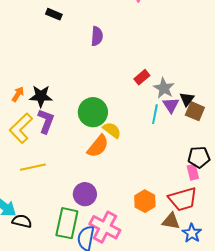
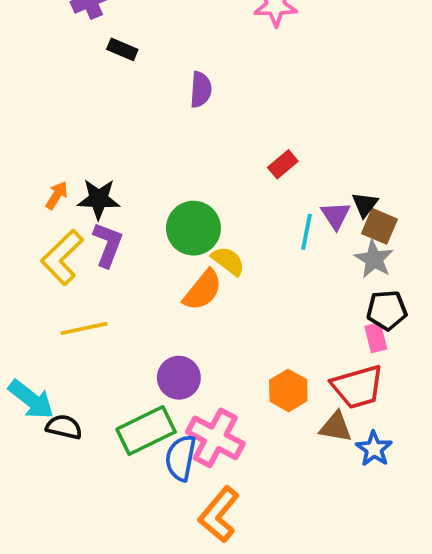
gray star: (164, 88) -> (374, 259), moved
green rectangle: (67, 223) -> (146, 431), turned 52

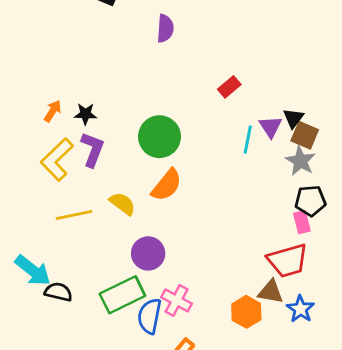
black star: (99, 199) -> (85, 114), size x0.7
yellow semicircle: (228, 261) -> (122, 204), moved
orange hexagon: (288, 390) -> (246, 312), moved
pink cross: (215, 438) -> (177, 300), size x0.7

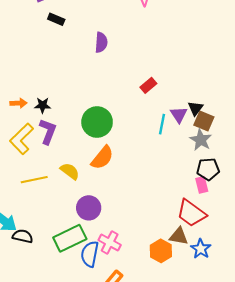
orange arrow: (53, 111) -> (18, 103), turned 56
red trapezoid: (288, 261) -> (191, 213), turned 52

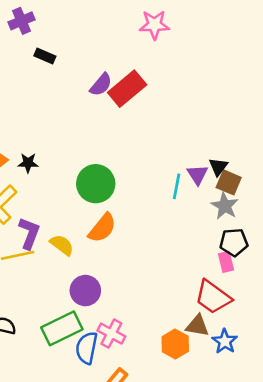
purple semicircle: (101, 42) -> (101, 85), turned 36
red rectangle: (148, 85) -> (127, 89), moved, size x1.8
purple L-shape: (48, 131) -> (29, 233), moved

